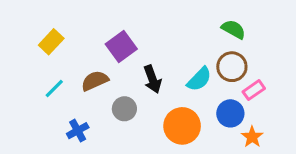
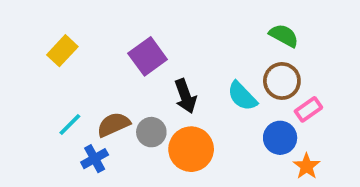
cyan semicircle: (199, 79) -> (242, 96), turned 92
brown semicircle: (95, 81) -> (113, 125), moved
cyan line: (54, 89) -> (70, 125), moved
orange circle: (182, 126) -> (191, 149), moved

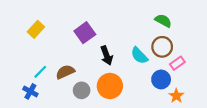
gray circle: (151, 132) -> (82, 90), moved
blue cross: (95, 159) -> (30, 91), moved, turned -32

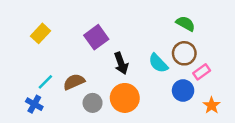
orange star: (176, 96) -> (212, 105), moved

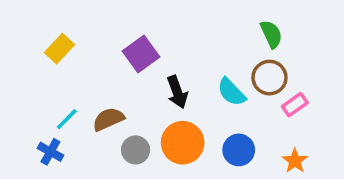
green semicircle: (186, 24) -> (271, 34), turned 36
blue circle: (183, 90) -> (239, 150), moved
orange star: (212, 105) -> (295, 161), moved

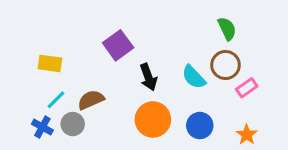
yellow rectangle: (60, 49) -> (50, 63), moved, turned 55
gray circle: (136, 150) -> (73, 124), moved

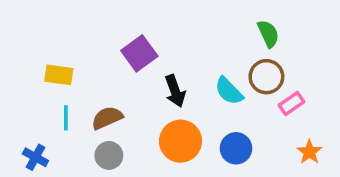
cyan line: (56, 100) -> (66, 118), turned -45
gray circle: (73, 124) -> (109, 155), moved
blue cross: (42, 127) -> (35, 157), moved
orange star: (247, 135) -> (309, 152), moved

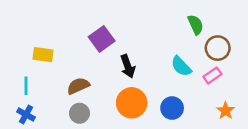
brown circle: (266, 77) -> (218, 48), moved
cyan semicircle: (229, 91) -> (181, 66), moved
cyan line: (66, 118) -> (26, 86), moved

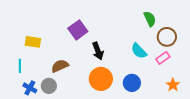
gray circle: (79, 113) -> (49, 86), moved
blue cross: (26, 115) -> (30, 88), moved

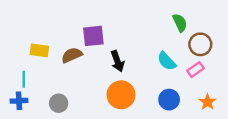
purple square: (78, 30) -> (93, 36), turned 30
brown semicircle: (60, 66) -> (72, 55), moved
blue circle: (132, 83) -> (169, 100), moved
blue cross: (30, 88) -> (19, 101), moved, turned -32

